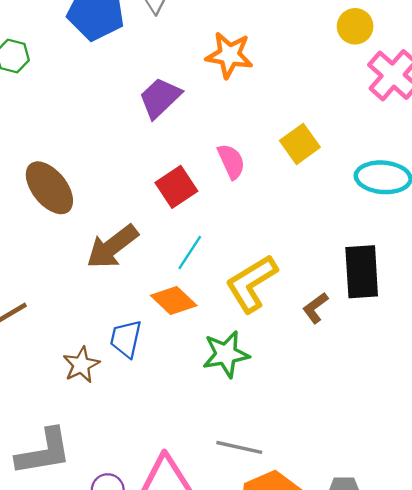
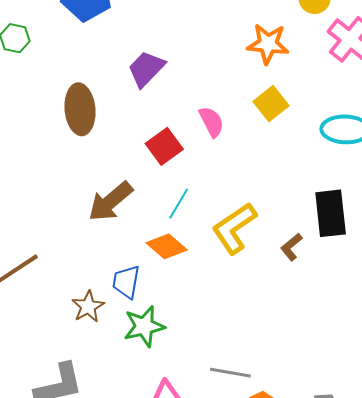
orange star: (229, 55) -> (268, 44), moved
brown ellipse: (49, 188) -> (80, 109), moved, turned 36
green star: (226, 354) -> (144, 326), moved

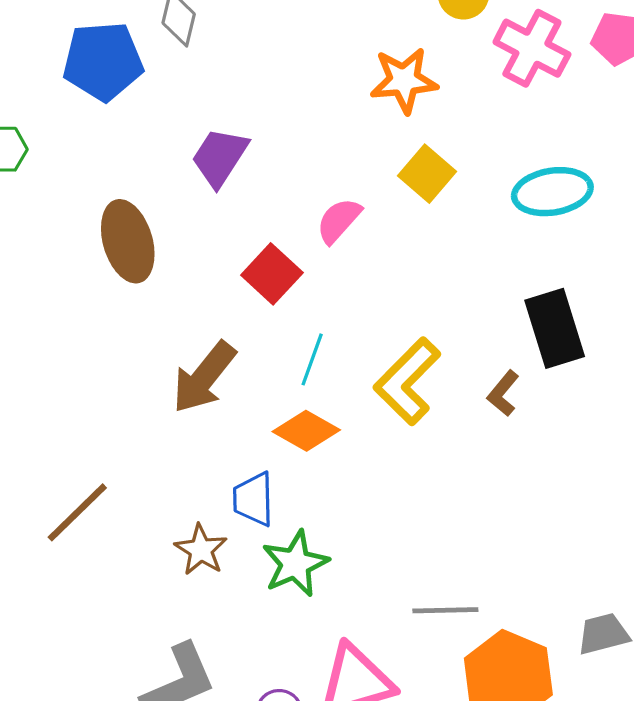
pink semicircle: (211, 122) -> (339, 221), turned -100

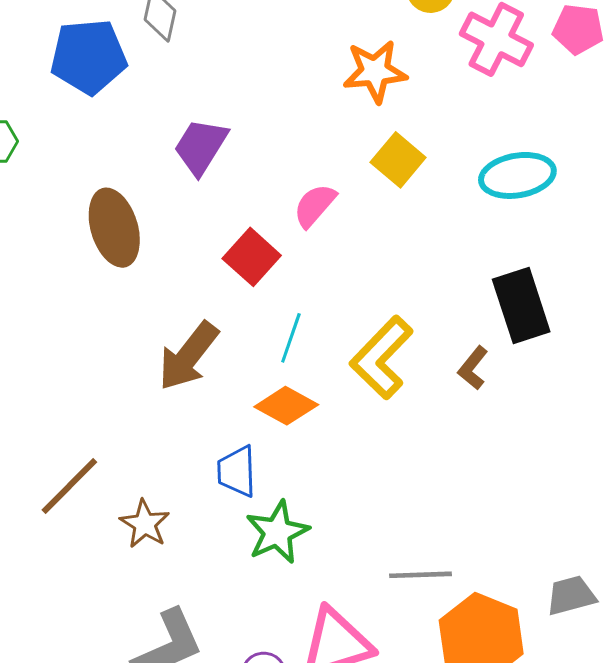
brown star: (201, 550) -> (145, 524), moved

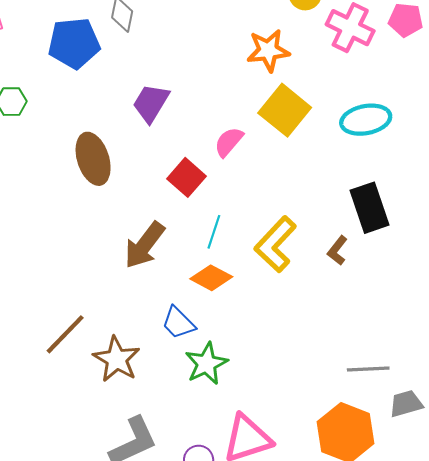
yellow square: (398, 160) -> (285, 110), size x1.4
blue trapezoid: (237, 471) -> (178, 323), turned -42
brown star: (145, 524) -> (117, 359), size x1.4
gray line: (421, 575) -> (368, 369), moved

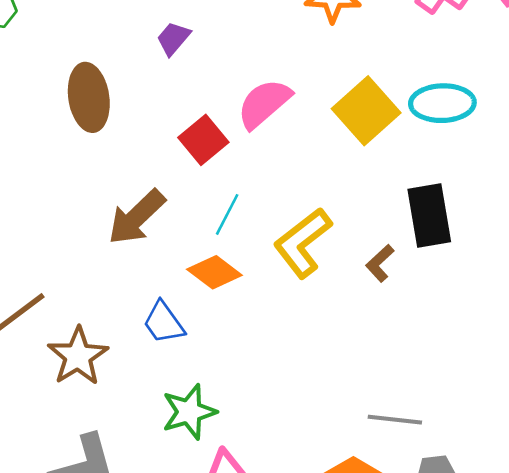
purple trapezoid: (151, 103) -> (173, 38), size x0.7
yellow square: (285, 110) -> (366, 111), moved
pink semicircle: (229, 142) -> (264, 103), size x1.4
green star: (206, 364) -> (189, 412), moved

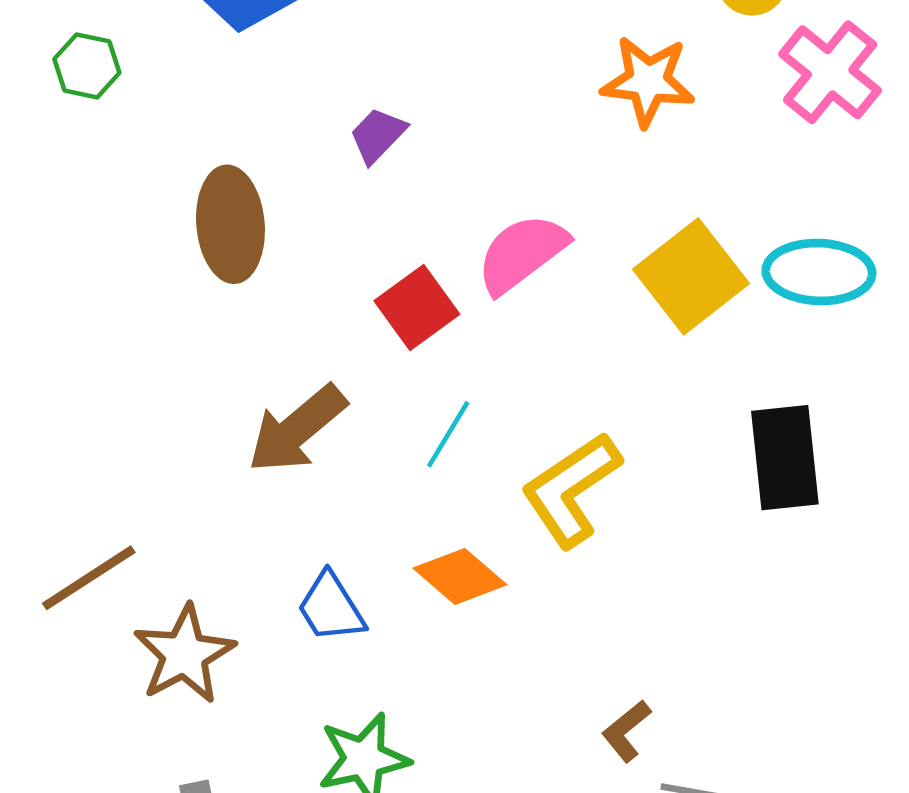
brown L-shape: (380, 263) -> (626, 731), moved
orange diamond: (214, 272) -> (460, 576), moved

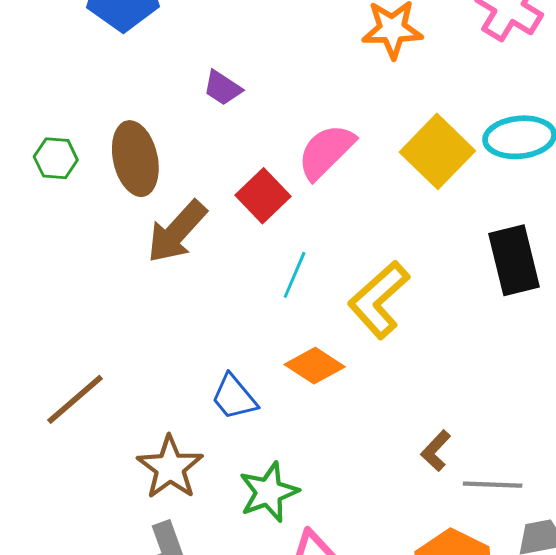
green hexagon: (87, 66) -> (56, 158), moved
purple trapezoid: (378, 135) -> (223, 88), turned -93
brown arrow: (297, 429) -> (177, 232), moved
brown star: (184, 654) -> (170, 467), moved

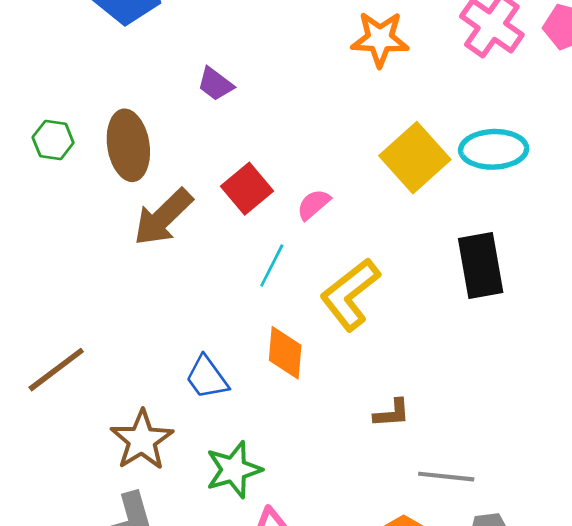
pink semicircle: (326, 152) -> (313, 204), moved, size x0.6
orange diamond: (315, 366) -> (285, 353), turned 58
brown L-shape: (436, 451) -> (392, 413), moved, turned -141

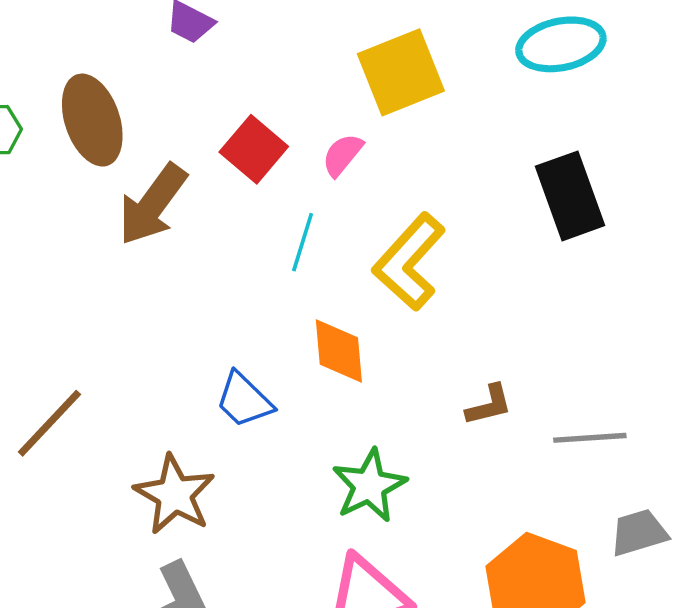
yellow square: (415, 158) -> (401, 72), moved, turned 30
green star: (234, 470) -> (369, 486), moved
gray line: (446, 477) -> (590, 438), moved

